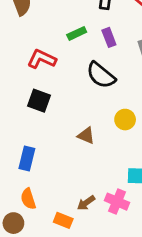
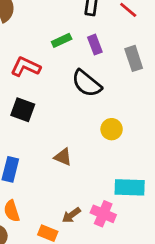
brown triangle: (86, 136) -> (63, 157), moved

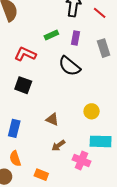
purple rectangle: (95, 45) -> (75, 38), turned 32
yellow circle: (112, 129) -> (92, 111), moved
brown arrow: (71, 215) -> (58, 145), moved

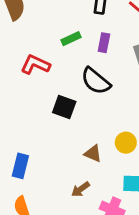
black square: (23, 85) -> (64, 107), moved
brown triangle: (52, 119) -> (93, 154), moved

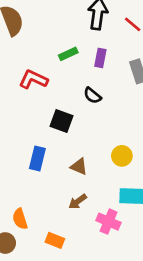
black semicircle: (96, 81) -> (92, 96), size x0.6
brown triangle: (93, 154) -> (79, 167), moved
blue rectangle: (20, 166) -> (37, 159), moved

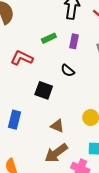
blue rectangle: (37, 159) -> (14, 120), moved
brown arrow: (78, 201) -> (56, 153), size x1.6

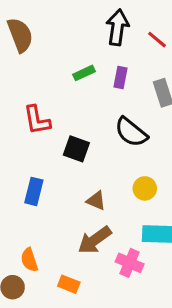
red L-shape: (22, 58) -> (37, 120), moved, turned -125
black semicircle: (68, 71) -> (131, 132), moved, size x1.6

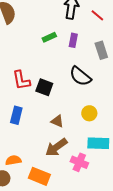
red L-shape: (37, 120) -> (21, 80), moved
orange semicircle: (29, 260) -> (13, 160), turned 98
orange rectangle: (69, 284) -> (39, 176), size x1.5

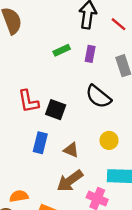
blue rectangle: (16, 115) -> (40, 143), moved

